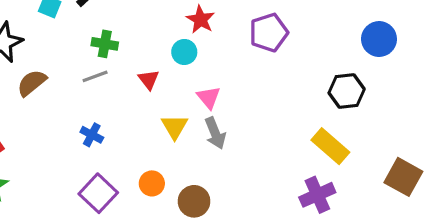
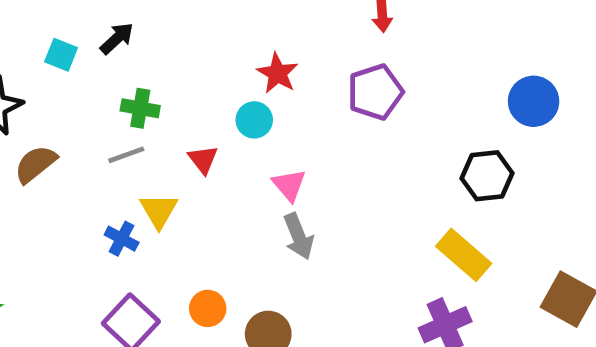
yellow triangle: (175, 127) -> (159, 211), moved

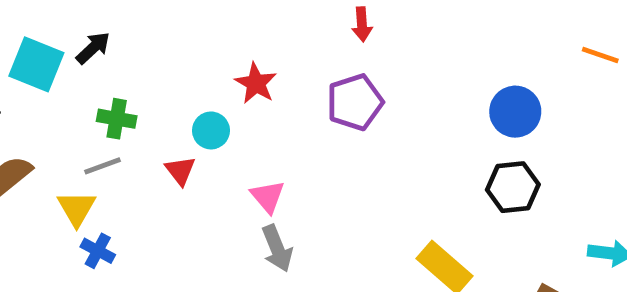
cyan square: (61, 55) -> (36, 64), size x1.6
cyan circle: (254, 120) -> (211, 130), moved
black hexagon: (487, 176) -> (513, 187), moved
yellow triangle: (159, 211) -> (77, 208), moved

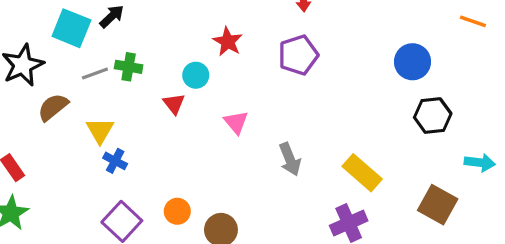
gray line: (102, 166) -> (95, 74), moved
black hexagon: (513, 187) -> (433, 116), moved
gray arrow: (277, 248) -> (290, 159), moved

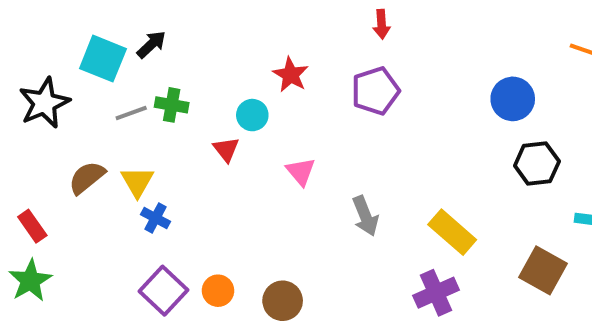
brown semicircle: (53, 107) -> (87, 178), moved
orange circle: (177, 211) -> (218, 291), moved

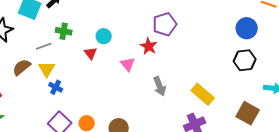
red star: (291, 75) -> (149, 46), moved
blue circle: (513, 99) -> (247, 28), moved
gray line: (131, 113) -> (44, 46), moved

